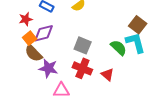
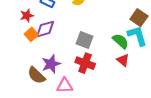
brown semicircle: (33, 53) -> (36, 75), moved
purple star: (48, 68) -> (51, 64), turned -30
red triangle: (107, 75) -> (123, 60), moved

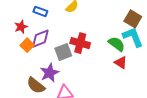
gray square: (84, 40) -> (63, 52), moved, turned -36
red cross: (85, 63) -> (80, 43), moved

